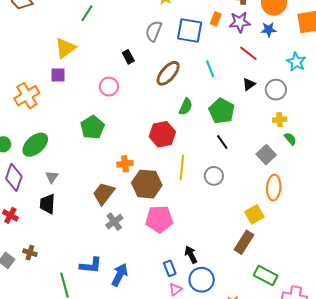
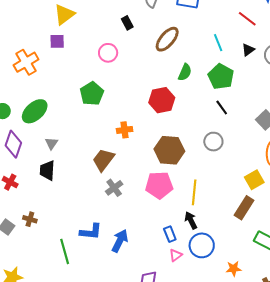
cyan line: (210, 69) -> (218, 43), moved
yellow line: (182, 167) -> (194, 192), moved
brown hexagon: (147, 184) -> (169, 150), moved

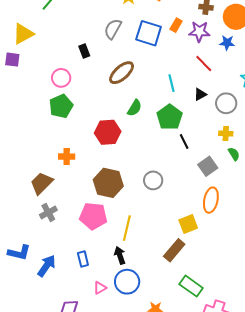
green pentagon: (92, 94) -> (61, 106), moved
black line: (222, 108) -> (184, 142), moved
blue rectangle: (170, 234) -> (83, 259), moved

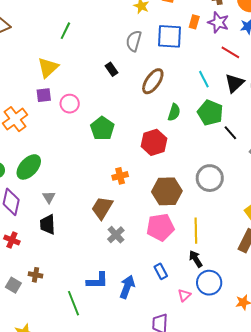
purple star: (199, 32) -> (218, 22), turned 30
pink circle: (61, 78) -> (70, 104), moved
black triangle: (200, 94) -> (234, 83), size x1.5
gray circle: (153, 180) -> (210, 178), size x1.4

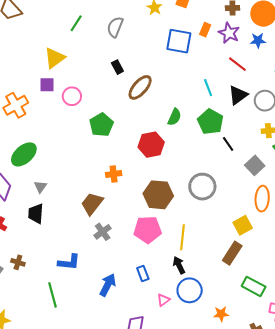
gray semicircle: (134, 41) -> (115, 27), moved
brown ellipse: (153, 81) -> (140, 87), moved
blue L-shape: (97, 281) -> (69, 262), moved

